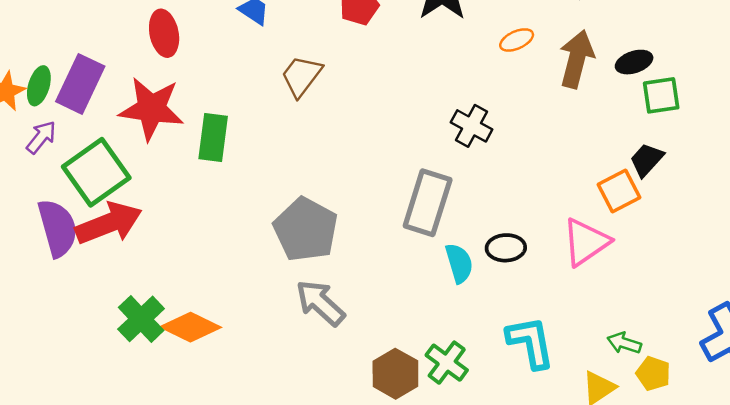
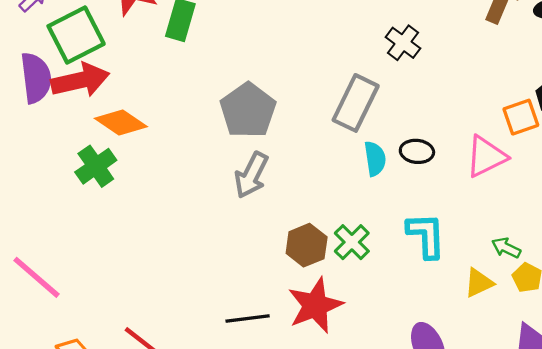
gray arrow: (320, 303) -> (251, 175), turned -114
orange diamond: (190, 327) -> (121, 123), moved

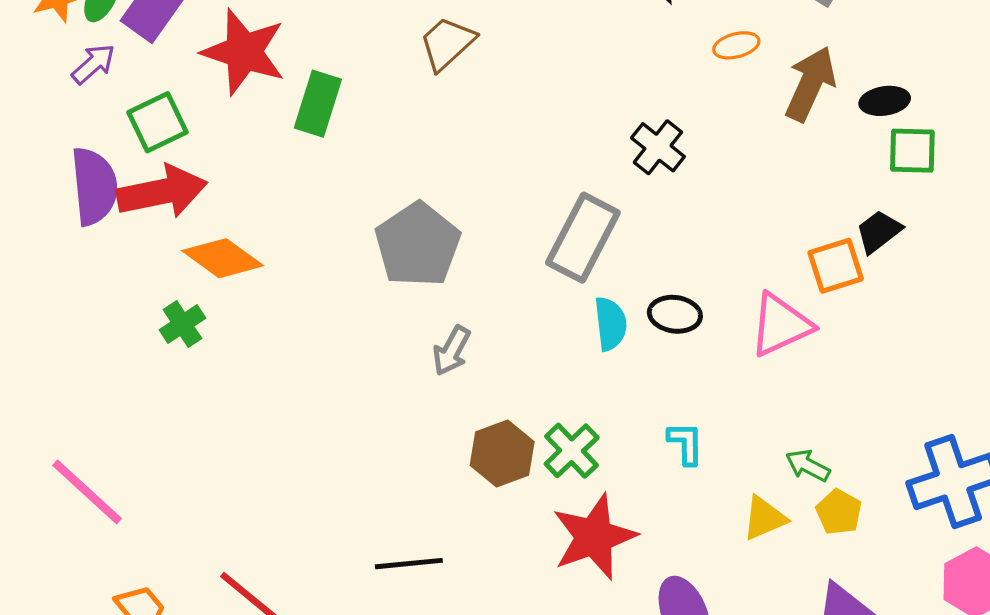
green square: (76, 35) -> (157, 122), size x0.7
green cross: (96, 166) -> (182, 324), size x0.7
gray arrow: (251, 175) -> (452, 351), moved, size x0.7
cyan L-shape: (426, 235) -> (686, 443), size x0.6
red star: (315, 305) -> (594, 537), moved

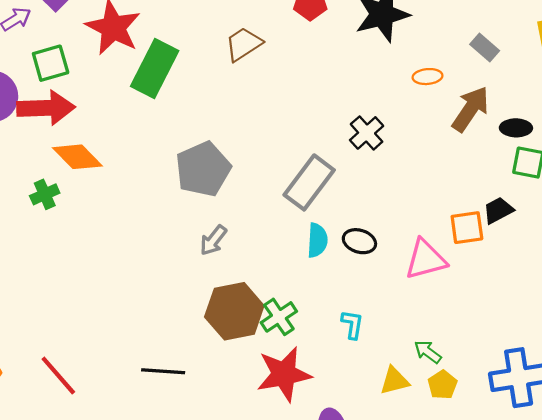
green rectangle: (318, 104) -> (155, 69), size x1.4
brown hexagon: (502, 454) -> (234, 311), size x1.4

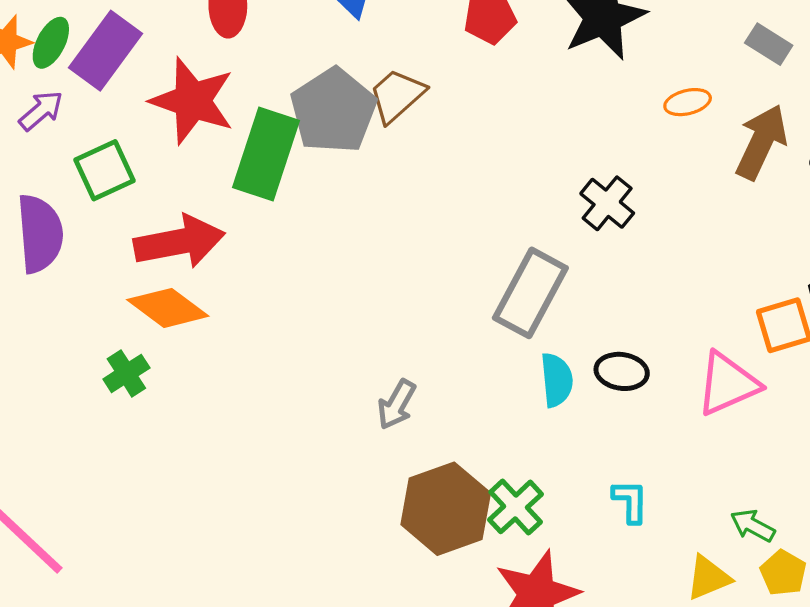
red arrow: (46, 108) -> (179, 242), moved
gray pentagon: (203, 169) -> (333, 111), moved

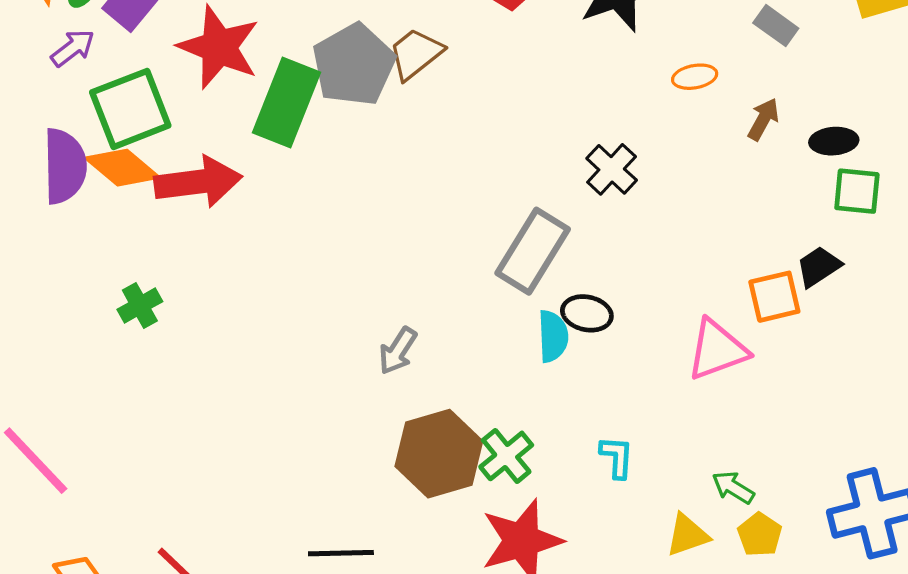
brown arrow: (761, 142) -> (763, 119), size x0.6
green square: (104, 170) -> (130, 109), size x1.4
orange diamond: (168, 308) -> (122, 168), moved
black ellipse: (622, 371) -> (587, 313), moved

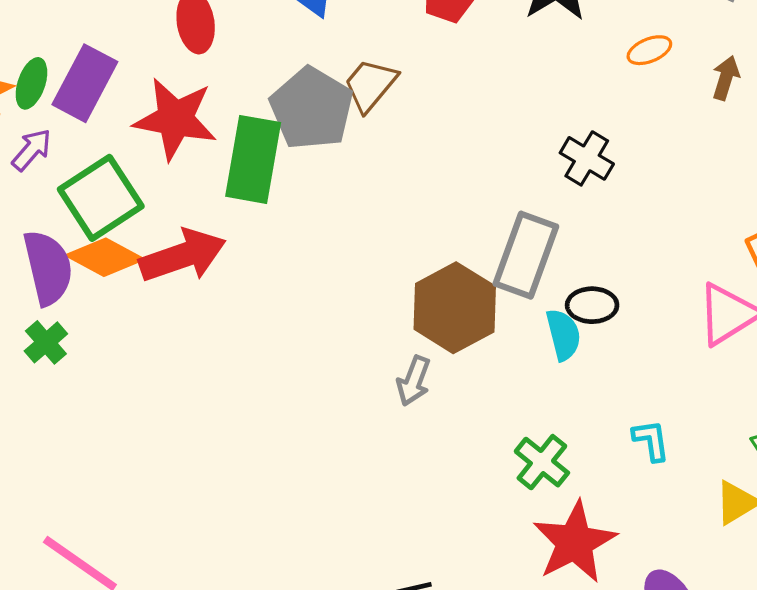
green cross: (140, 305) -> (46, 342), moved
brown hexagon: (439, 454) -> (455, 308), moved

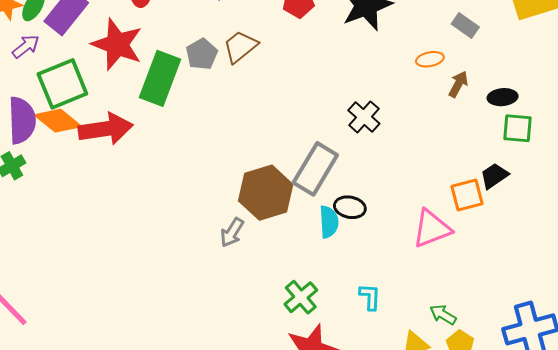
orange ellipse: (649, 50) -> (430, 59), moved
gray pentagon: (312, 108) -> (202, 54), size x0.6

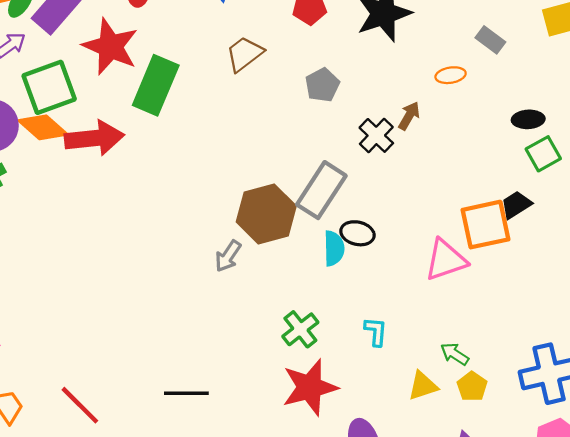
gray pentagon: (202, 54) -> (322, 85), moved
brown arrow: (458, 84) -> (409, 116), moved
green square: (518, 128) -> (543, 154), turned -36
orange square: (467, 195) -> (486, 225), size x1.4

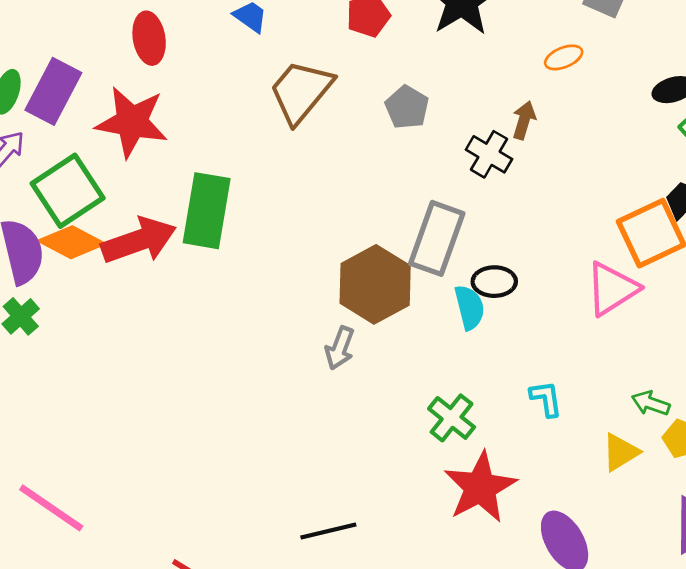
brown trapezoid: (244, 54) -> (301, 92), size x1.4
green rectangle: (156, 85) -> (207, 211), moved

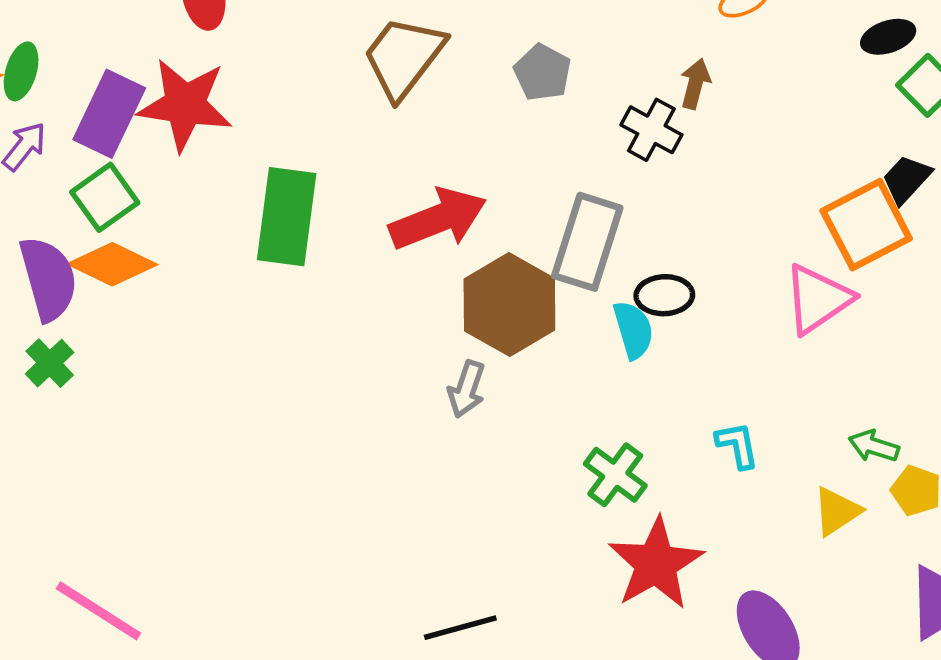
purple rectangle: (53, 91) -> (109, 114), moved
green square: (68, 191) -> (105, 197), size x0.7
red arrow: (139, 241) -> (438, 219), moved

